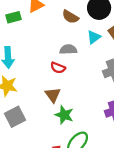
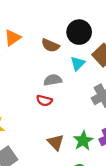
brown triangle: (53, 95) -> (56, 142), moved
green star: (64, 115) -> (83, 141), moved, turned 30

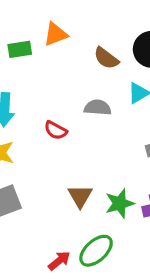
red semicircle: (44, 101) -> (56, 130), moved

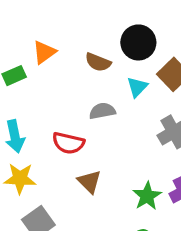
red semicircle: (56, 130) -> (68, 143), size x1.4
brown triangle: (80, 196) -> (89, 182), moved

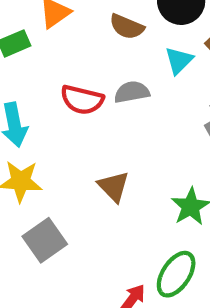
red semicircle: (68, 143) -> (82, 100), moved

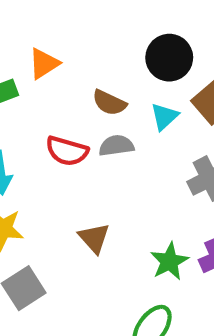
brown semicircle: (127, 27) -> (109, 103), moved

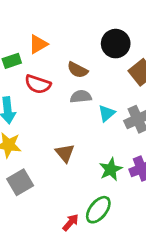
cyan triangle: (164, 116) -> (107, 113), moved
red semicircle: (67, 151) -> (38, 84), moved

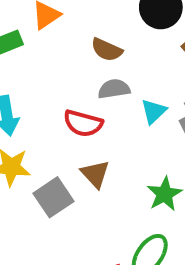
red semicircle: (38, 84) -> (83, 123), moved
gray square: (20, 182) -> (53, 197), moved

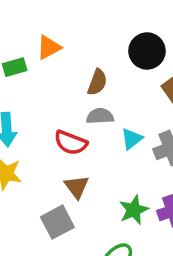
brown semicircle: (107, 50) -> (97, 82), turned -100
gray square: (53, 197) -> (57, 222), moved

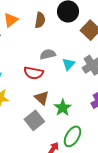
brown semicircle: (97, 82) -> (40, 20), moved
green star: (134, 210) -> (63, 108), moved

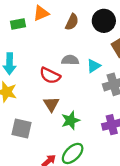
cyan triangle: (69, 64) -> (94, 66), moved
gray square: (34, 120) -> (21, 128), moved, turned 36

